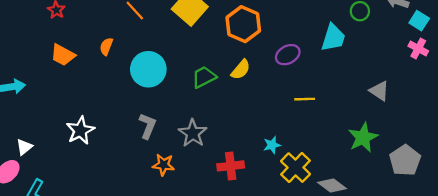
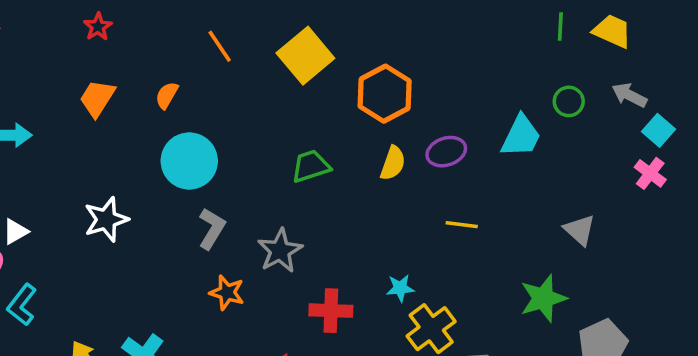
orange trapezoid: (63, 55) -> (97, 98), turned 85
cyan circle: (148, 69) -> (189, 161), moved
yellow semicircle: (241, 70) -> (393, 163), moved, turned -30

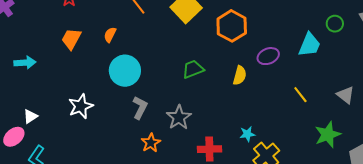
yellow semicircle: (393, 163) -> (240, 75), moved
yellow line: (462, 225) -> (300, 95), moved, turned 48
orange star: (227, 293) -> (151, 143), turned 30

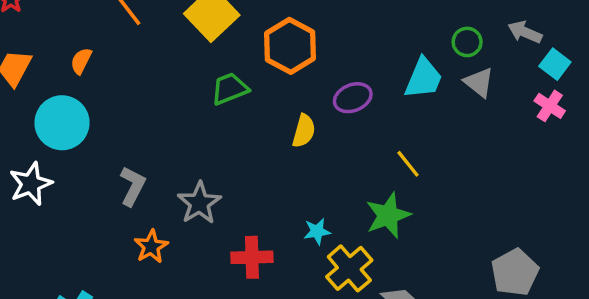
green trapezoid: (193, 69) -> (230, 89), moved
cyan circle: (125, 71) -> (62, 123), moved
gray triangle: (346, 95) -> (479, 82), moved
green star: (328, 135) -> (388, 215), moved

